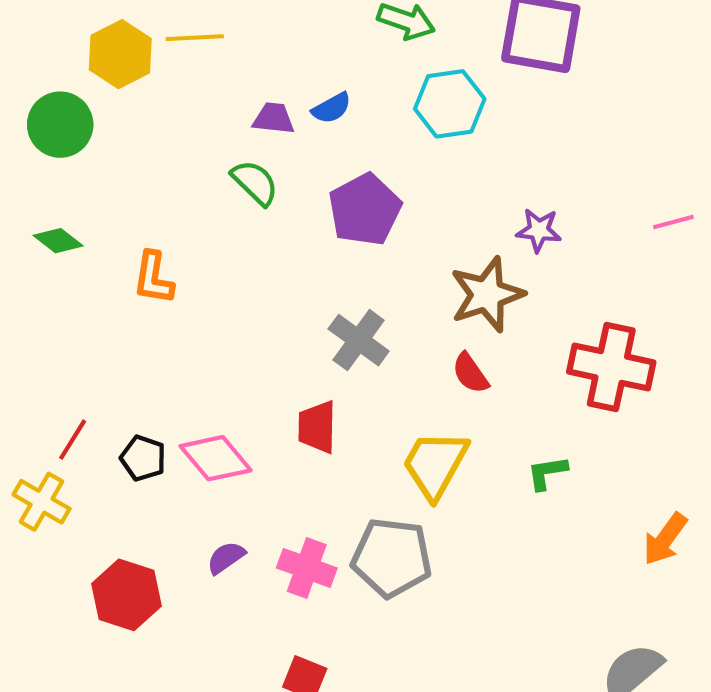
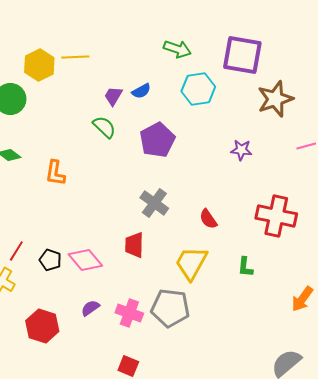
purple trapezoid: (274, 118) -> (113, 96), turned -65
brown star: (487, 294) -> (275, 99), moved
green L-shape: (547, 473) -> (245, 267), turned -75

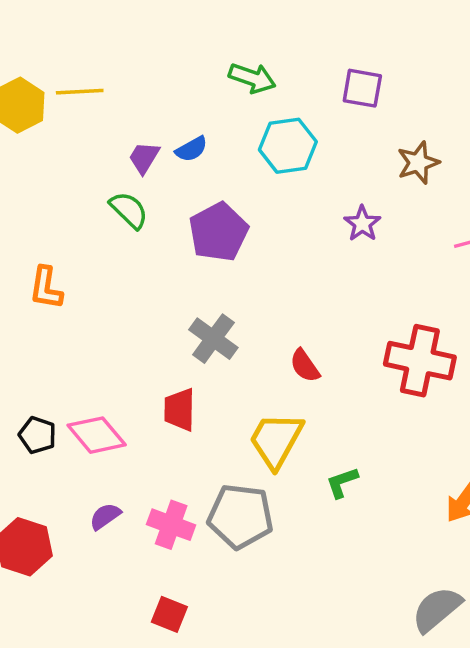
purple square: (242, 55) -> (362, 88), size x0.6
brown star: (275, 99) -> (418, 163), size x0.7
purple star: (241, 150) -> (362, 224), moved, turned 30
green L-shape: (245, 267) -> (342, 482), moved, turned 65

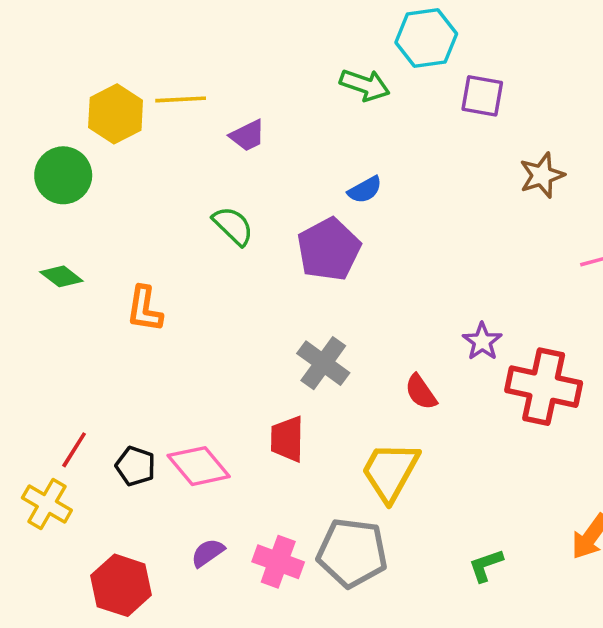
cyan hexagon: (288, 146) -> (426, 38), moved
blue semicircle: (191, 149) -> (365, 190), moved
purple trapezoid: (144, 158) -> (247, 136), moved, turned -147
purple star: (362, 224) -> (482, 341), moved
green L-shape: (342, 482) -> (486, 565), moved

